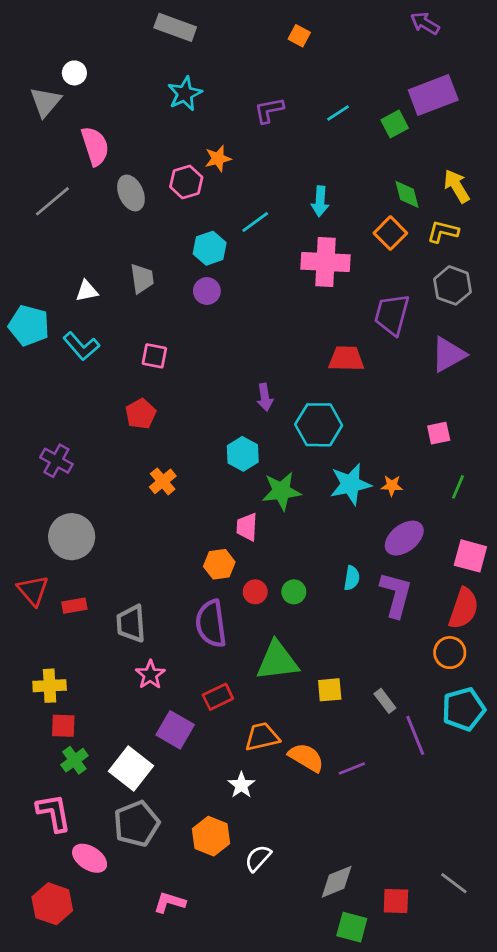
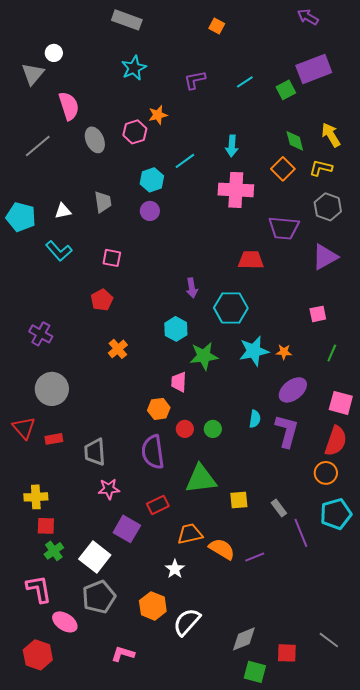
purple trapezoid: (392, 314) -> (284, 228), turned -100
cyan pentagon: (29, 325) -> (21, 217), moved
pink star: (150, 675) -> (109, 489), turned 30
white semicircle: (258, 858) -> (187, 622), size x1.4

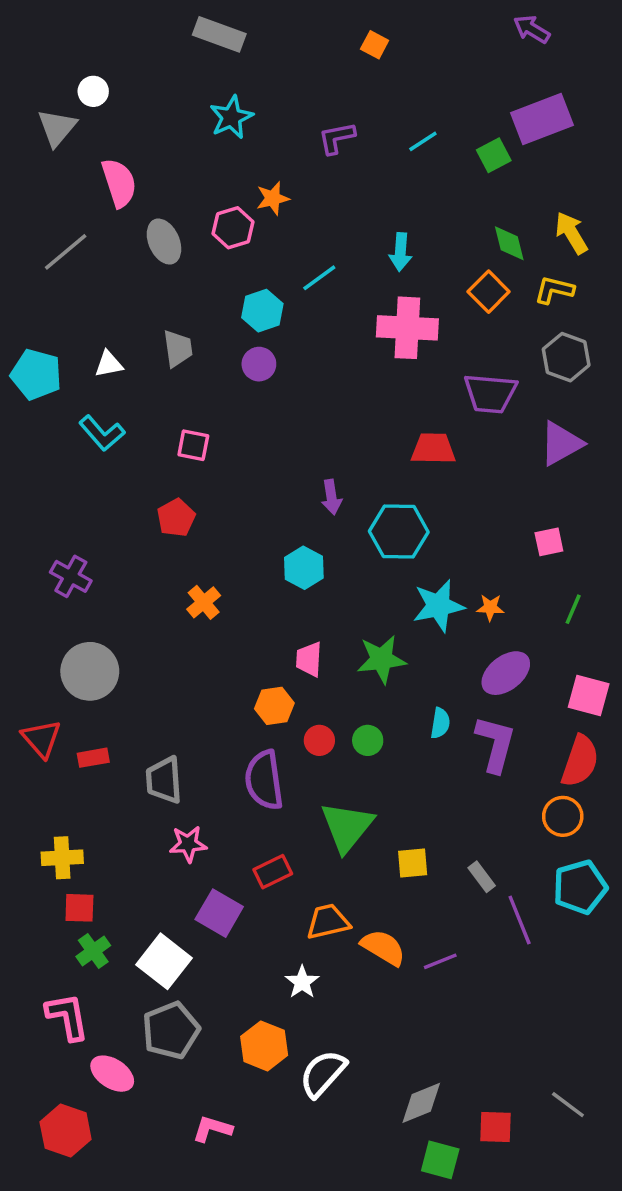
green star: (204, 356) -> (381, 659), moved
green triangle: (201, 479) -> (347, 827), turned -44

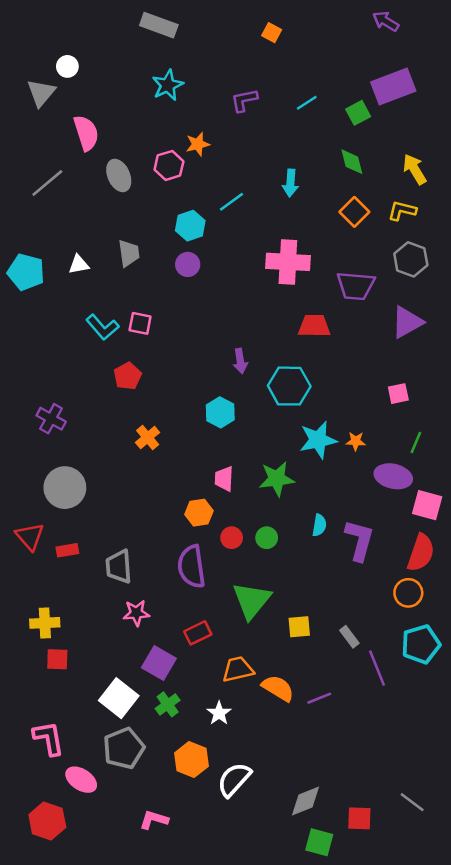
green diamond: (509, 243) -> (352, 162), moved
pink cross: (407, 328) -> (288, 262), moved
cyan L-shape: (102, 433) -> (102, 327), moved
purple ellipse: (506, 673) -> (393, 476), moved, turned 51
green cross: (93, 951) -> (168, 704), moved

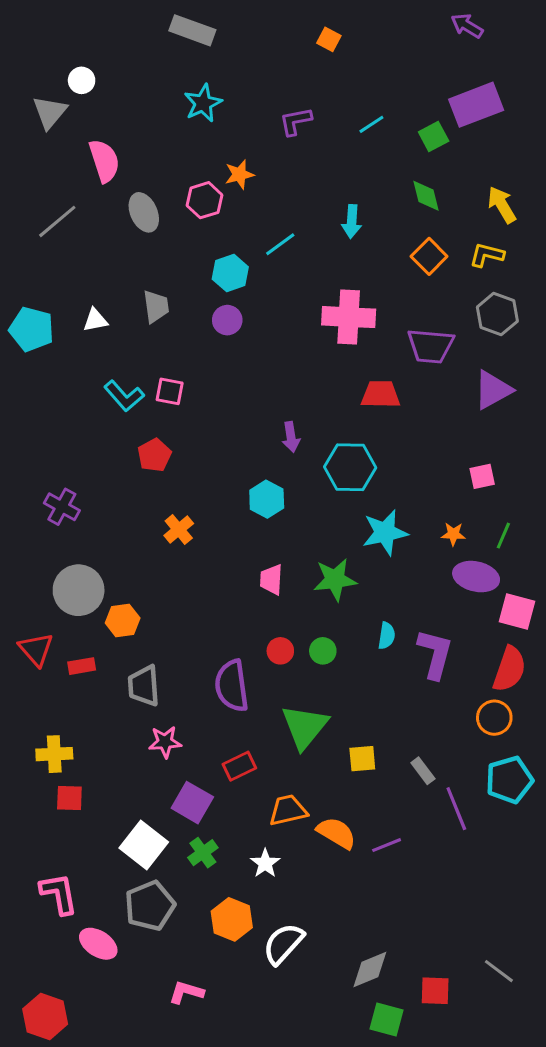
orange star: (356, 441) -> (453, 534), moved
orange hexagon: (199, 513) -> (123, 621), moved
red hexagon: (47, 821) -> (45, 1017), moved

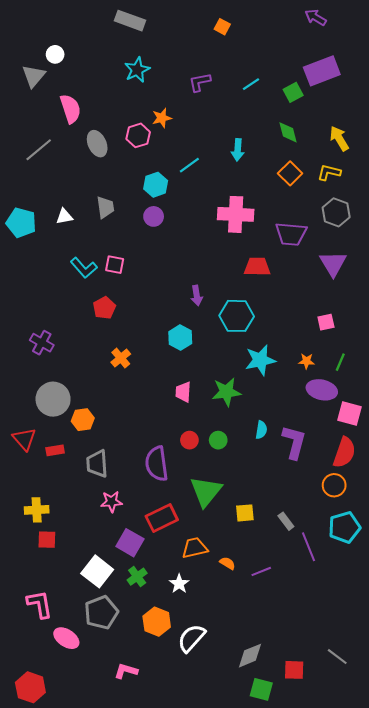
purple triangle: (493, 390) -> (333, 264), turned -32
red rectangle: (239, 766) -> (162, 518), size x1.4
orange semicircle: (336, 833) -> (227, 563), size x0.6

